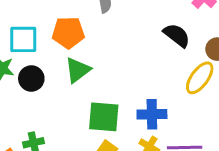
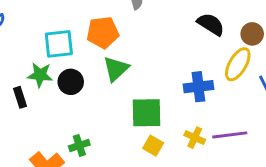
blue cross: (152, 114) -> (198, 87), moved

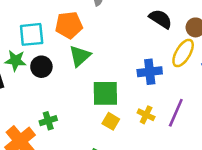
purple line: (230, 135) -> (176, 113), turned -60

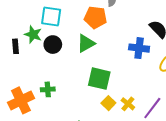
orange pentagon: (69, 25) -> (95, 17), moved
blue cross: (150, 72) -> (139, 48), moved
yellow square: (111, 121) -> (108, 103), moved

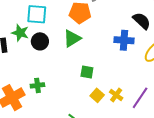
green square: (99, 79) -> (87, 72), size x0.6

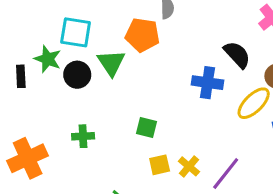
green triangle: (72, 39) -> (111, 63), moved, turned -36
green cross: (37, 85) -> (83, 136), moved
yellow square: (97, 95) -> (160, 165), turned 32

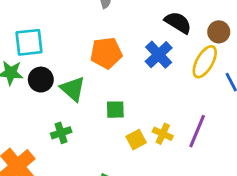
orange pentagon: (142, 35) -> (106, 53), moved
green triangle: (111, 63) -> (73, 89), moved
blue cross: (207, 83) -> (159, 55), turned -36

